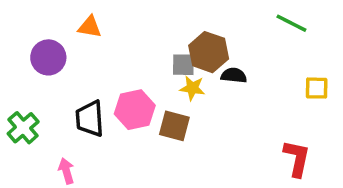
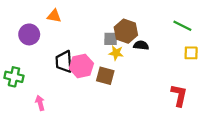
green line: (291, 23) -> (182, 26), moved
black trapezoid: (90, 119) -> (64, 62), moved
green cross: (23, 128) -> (14, 77), turned -36

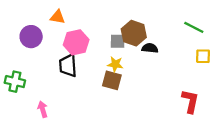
yellow star: (116, 53) -> (115, 64), moved
pink hexagon: (81, 66) -> (76, 42), moved

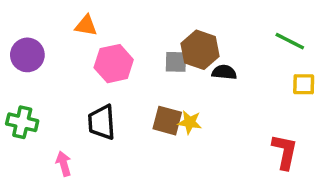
purple circle: (31, 37) -> (27, 55), moved
yellow star: (115, 64) -> (190, 122), moved
black trapezoid: (68, 65) -> (102, 122), moved

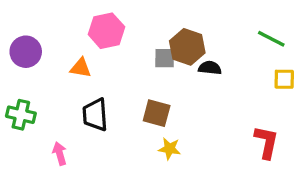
orange triangle: (86, 26) -> (81, 68), moved
pink hexagon: (114, 64) -> (106, 31), moved
yellow star: (190, 122) -> (169, 149), moved

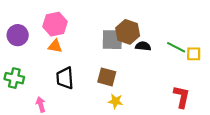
pink hexagon: (106, 31) -> (55, 24), moved
green line: (271, 39) -> (176, 47), moved
gray square: (165, 58) -> (112, 40), size x1.5

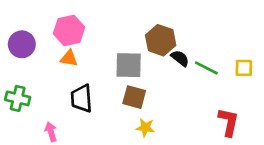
gray square: (112, 40) -> (129, 65), moved
black semicircle: (143, 46) -> (180, 58), turned 32
green line: (176, 47) -> (206, 68), moved

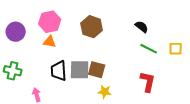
brown hexagon: (161, 40) -> (92, 27), moved
black semicircle: (180, 58) -> (142, 27), moved
gray square: (129, 65) -> (80, 70), moved
red L-shape: (229, 122) -> (148, 82), moved

